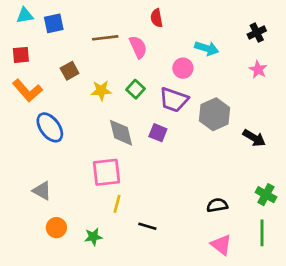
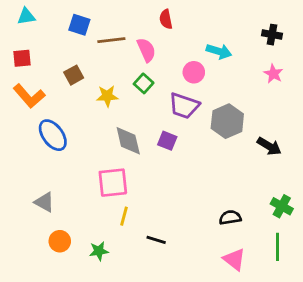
blue square: (54, 23) -> (79, 25), moved, turned 30
black cross: (257, 33) -> (272, 35), turned 36
green square: (135, 89) -> (144, 83), moved

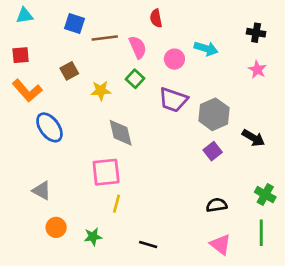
pink circle: (194, 72) -> (174, 59), moved
purple square: (167, 141) -> (213, 151), moved, turned 30
black line: (156, 240) -> (148, 245), moved

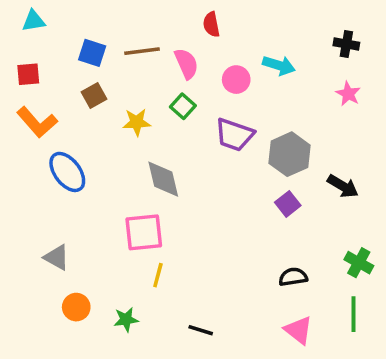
blue square: (74, 24) -> (92, 53), moved

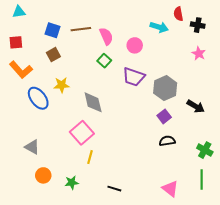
red semicircle: (211, 24) -> (178, 14), moved
cyan arrow: (279, 65) -> (159, 27), moved
yellow star: (137, 122) -> (62, 85), moved
pink square: (144, 232) -> (82, 133), turned -35
black semicircle: (293, 277) -> (167, 141), moved

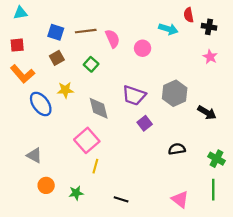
green square: (104, 61) -> (91, 64), moved
purple trapezoid: (134, 77) -> (134, 95), moved
purple square: (164, 116) -> (145, 123), moved

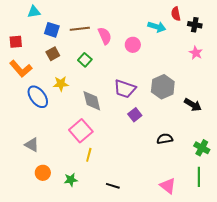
cyan triangle: (20, 13) -> (34, 12), moved

